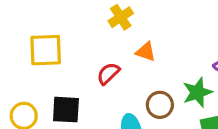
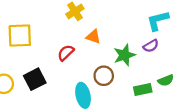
green star: (197, 92) -> (124, 55), moved
black square: (66, 110) -> (35, 79), turned -30

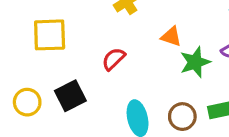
orange triangle: (93, 37) -> (171, 37), moved
brown circle: (104, 76) -> (182, 117), moved

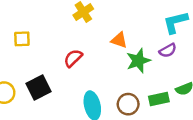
yellow square: (50, 35) -> (22, 39), size x0.6

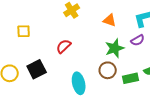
orange triangle: (119, 40) -> (110, 20), moved
brown circle: (128, 104) -> (108, 70), moved

